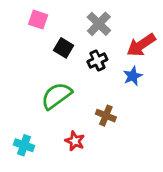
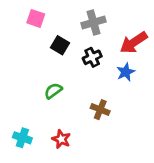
gray cross: (99, 24) -> (93, 22), turned 30
green semicircle: (56, 96) -> (53, 91), size x0.6
red star: (75, 141) -> (61, 139), moved

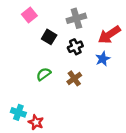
pink square: (36, 18) -> (29, 15), turned 32
brown cross: (100, 110) -> (74, 78), moved, turned 32
red star: (61, 139) -> (36, 122), moved

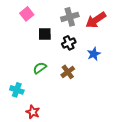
red arrow: (109, 35) -> (96, 20), moved
black square: (49, 37) -> (45, 34), turned -32
cyan cross: (18, 112) -> (17, 90), moved

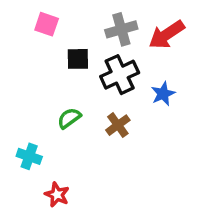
pink square: (27, 14) -> (47, 24), turned -32
black cross: (69, 43) -> (120, 75), size x1.5

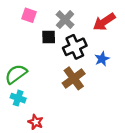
gray cross: (121, 29) -> (65, 20), moved, turned -30
green semicircle: (69, 118) -> (16, 74), moved, size x1.5
brown cross: (118, 125) -> (74, 78), size x1.5

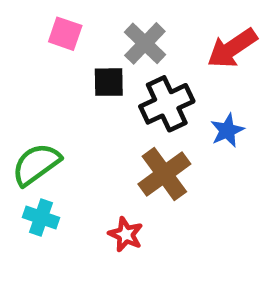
red star: (36, 122) -> (126, 234), moved

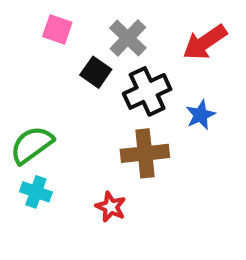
black square: (109, 82) -> (96, 72), turned 36
brown cross: (164, 174) -> (145, 153), turned 30

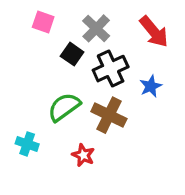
red arrow: (205, 42) -> (154, 32), turned -96
green semicircle: (32, 145) -> (64, 107), moved
brown cross: (145, 153) -> (109, 115), turned 32

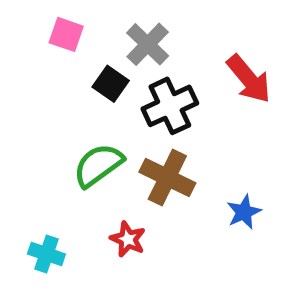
red arrow: (154, 32) -> (249, 79), moved
blue star: (151, 86) -> (244, 212), moved
cyan cross: (27, 144) -> (46, 254), moved

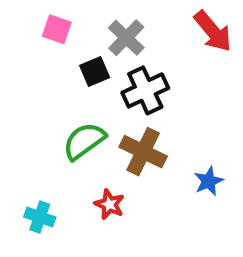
red arrow: (249, 79) -> (213, 31), moved
black square: (111, 84) -> (95, 71), turned 32

